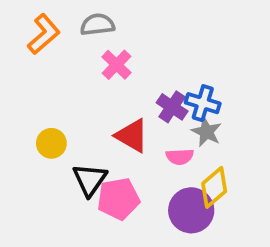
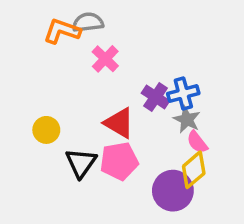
orange L-shape: (44, 34) -> (62, 31), moved, turned -120
blue cross: (203, 103) -> (183, 94), turned -32
pink semicircle: (180, 157) -> (197, 142), moved, turned 55
pink pentagon: (118, 199) -> (119, 161), moved

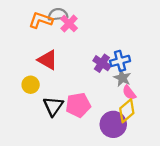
pink cross: (105, 59) -> (69, 24), moved
red triangle: (119, 123) -> (48, 60), moved

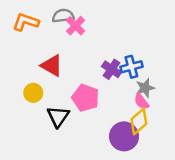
orange L-shape: (41, 20) -> (26, 22), moved
gray star: (122, 78) -> (145, 88), moved, turned 30
pink pentagon: (78, 105) -> (85, 98), moved, turned 30

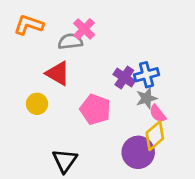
gray semicircle: (63, 16) -> (70, 41), moved
gray star: (145, 88) -> (146, 98), moved
black triangle: (58, 116) -> (65, 161), moved

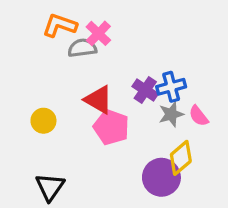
orange L-shape: (29, 25) -> (60, 25), moved
red triangle: (58, 73) -> (98, 100), moved
pink semicircle: (158, 114) -> (199, 116), moved
black triangle: (65, 161) -> (50, 187), moved

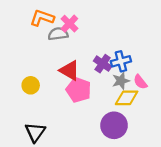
yellow diamond: (181, 158) -> (127, 98), moved, turned 40

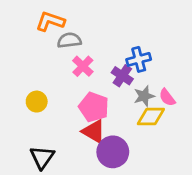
pink cross: (69, 24) -> (83, 66), moved
blue cross: (121, 61) -> (139, 59), moved
red triangle: (69, 70) -> (94, 131), moved
purple circle: (114, 125) -> (113, 152), moved

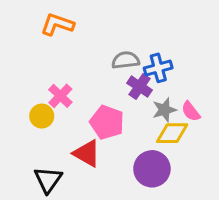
gray semicircle: (69, 40) -> (126, 60), moved
pink cross: (83, 66) -> (60, 96), moved
red triangle: (94, 131) -> (87, 153), moved
purple circle: (113, 152) -> (152, 169), moved

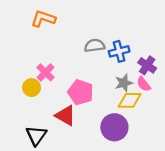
purple cross: (140, 87) -> (147, 65), moved

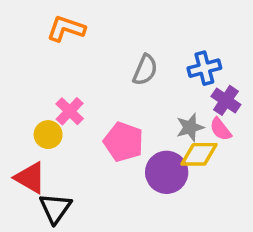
gray semicircle: (95, 46) -> (145, 70), turned 120
blue cross: (119, 51) -> (204, 68), moved
red triangle: (65, 116) -> (30, 178), moved
purple circle: (114, 127) -> (167, 172), moved

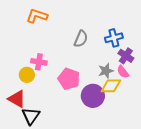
pink cross: (70, 111) -> (39, 62), turned -35

